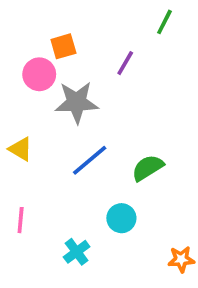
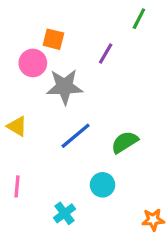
orange square: (63, 46) -> (53, 39), turned 30

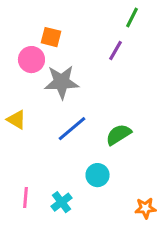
purple line: (106, 53) -> (116, 51), moved
pink line: (17, 186) -> (25, 198), moved

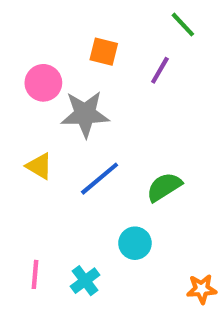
green line: (132, 18) -> (183, 25), turned -70
orange square: (51, 37) -> (104, 52), moved
yellow triangle: (16, 120) -> (39, 166), moved

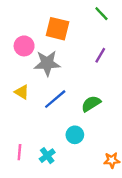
orange square: (104, 52) -> (58, 29), size x1.5
purple line: (160, 70) -> (100, 55), moved

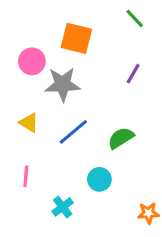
pink line: (19, 152) -> (26, 176), moved

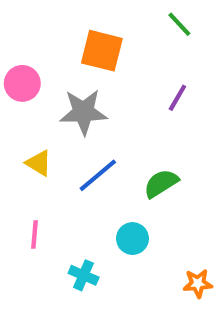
pink circle: (32, 61) -> (22, 83), moved
cyan cross: (63, 207) -> (84, 275), turned -30

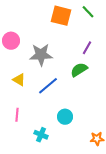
orange square: (102, 51) -> (61, 16), moved
green semicircle: (161, 183) -> (79, 70), moved

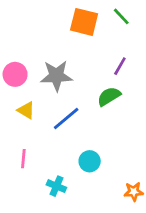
pink circle: (11, 41) -> (15, 74), moved

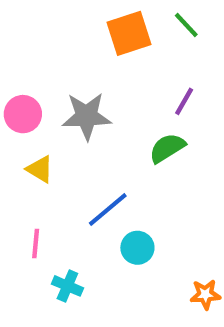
orange square: (84, 22) -> (129, 33), turned -32
blue line: (66, 119) -> (108, 210), moved
cyan cross: (56, 186) -> (67, 286), moved

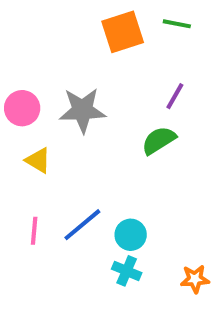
green line: (186, 25) -> (177, 24), turned -36
blue line: (108, 210) -> (82, 225), moved
cyan cross: (67, 286) -> (127, 271), moved

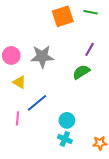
blue line: (82, 225) -> (37, 103), moved

